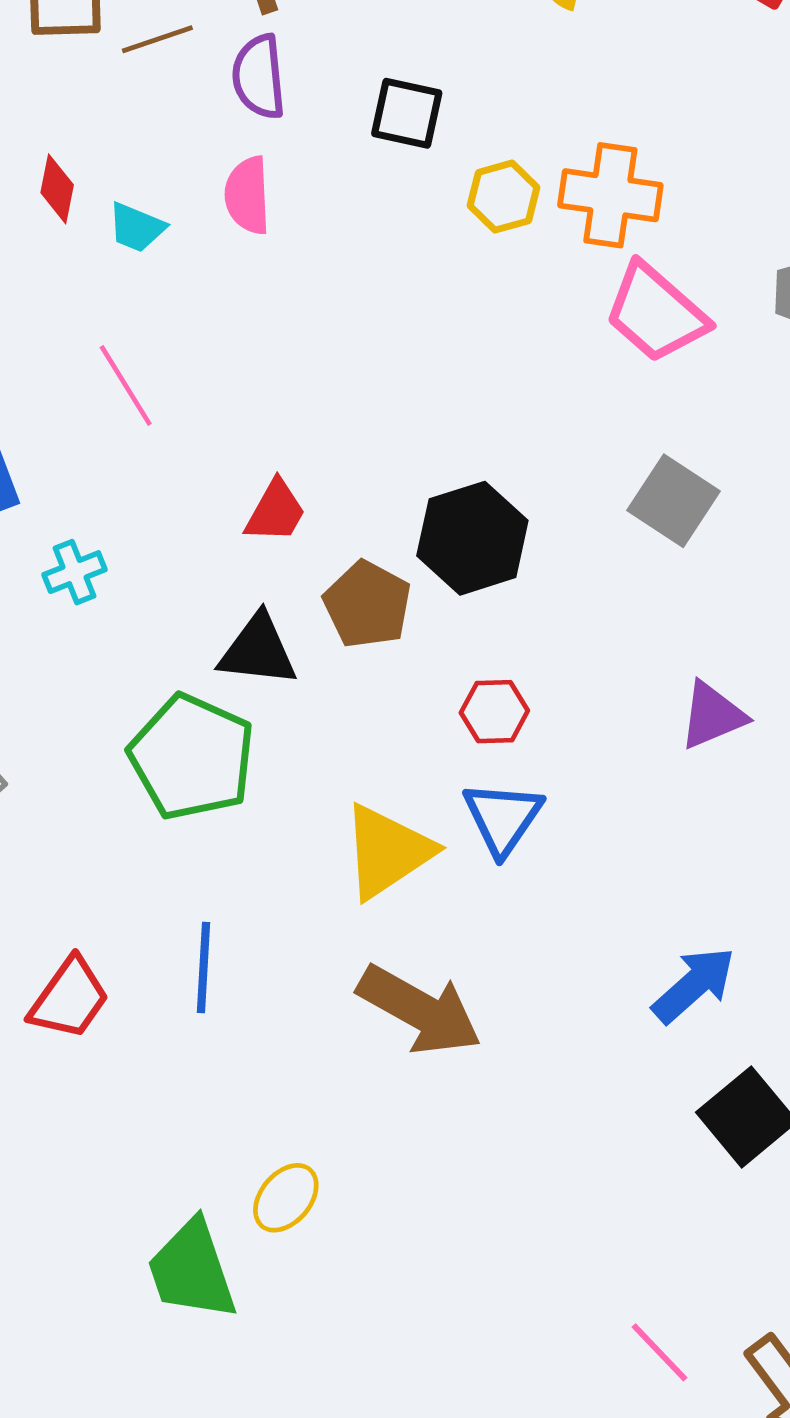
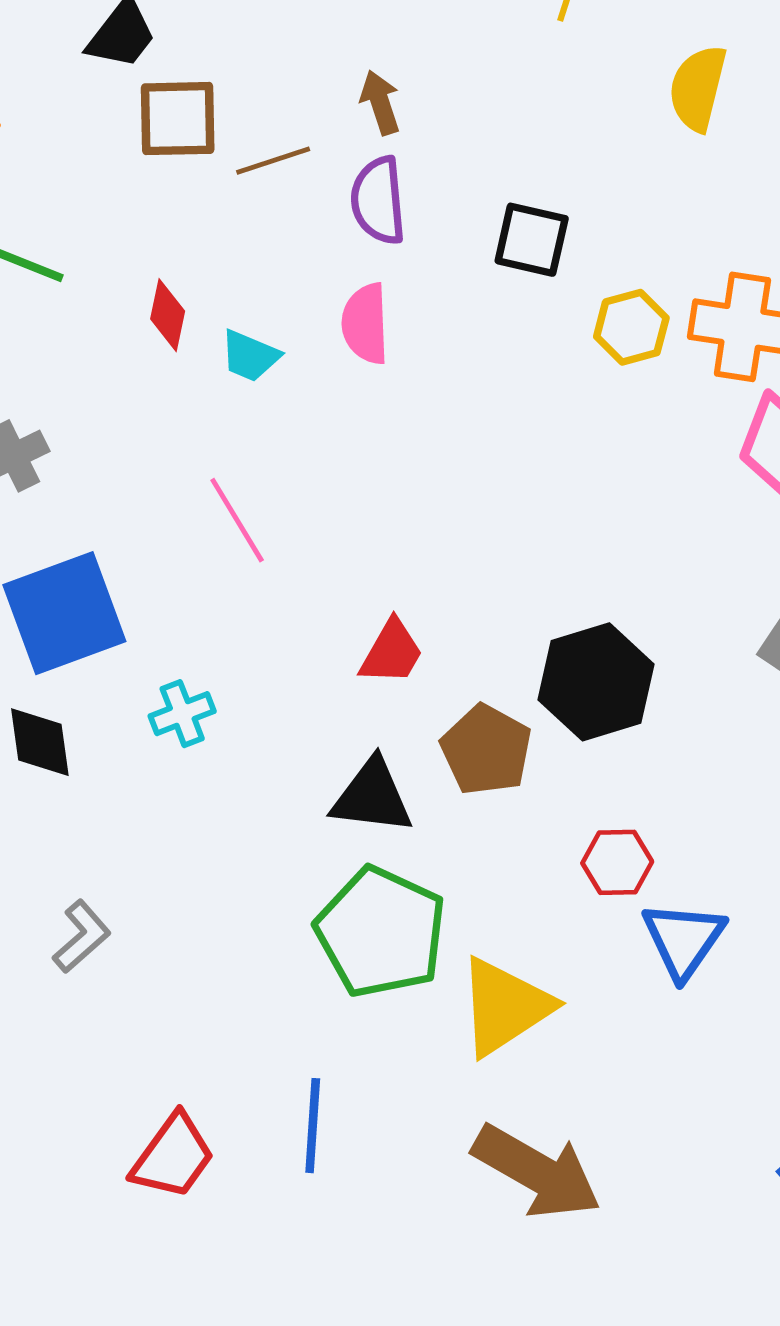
green pentagon: (192, 757) -> (381, 932), moved
blue triangle: (503, 818) -> (683, 940), moved

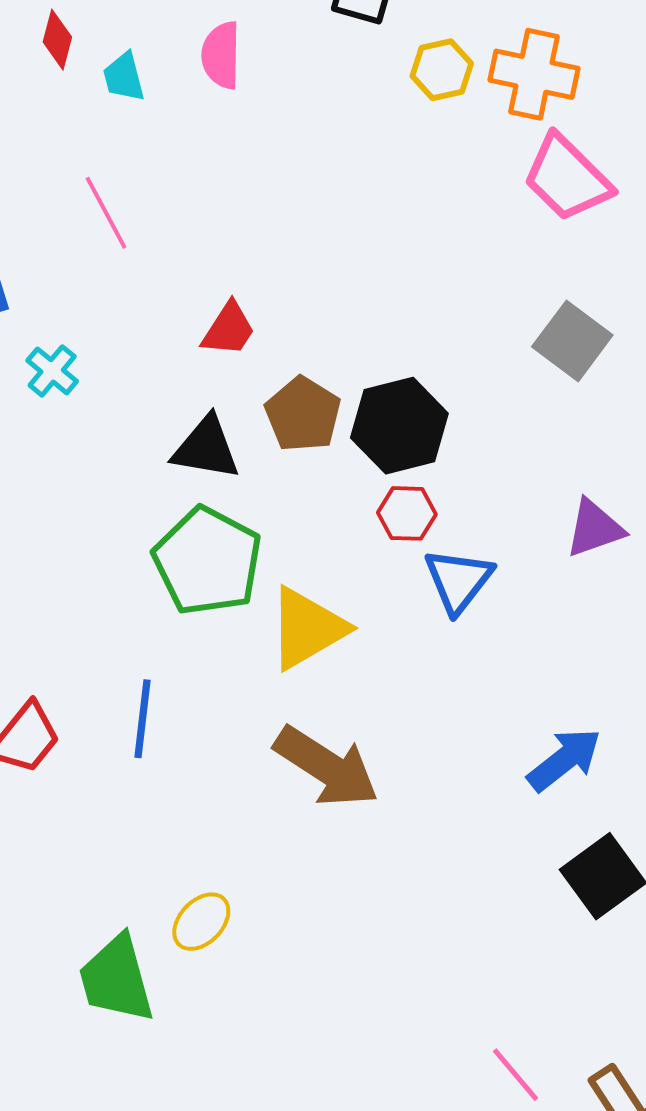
cyan trapezoid: (250, 356) -> (124, 77), turned 50
black hexagon: (596, 682) -> (399, 426), moved
cyan cross: (182, 714) -> (52, 371), turned -32

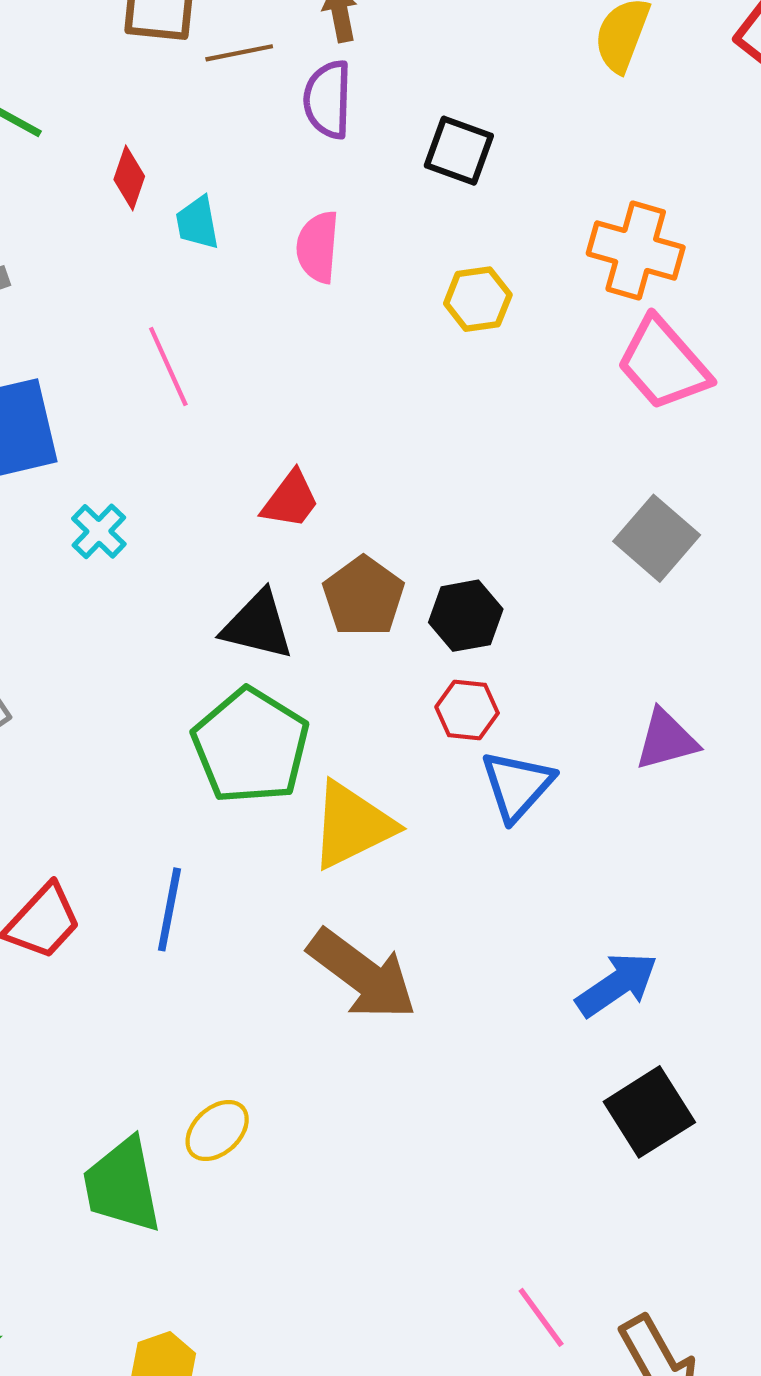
pink semicircle: (221, 55) -> (318, 247), moved
yellow hexagon: (442, 70) -> (478, 299), moved
black hexagon: (399, 426) -> (466, 616), size x0.7

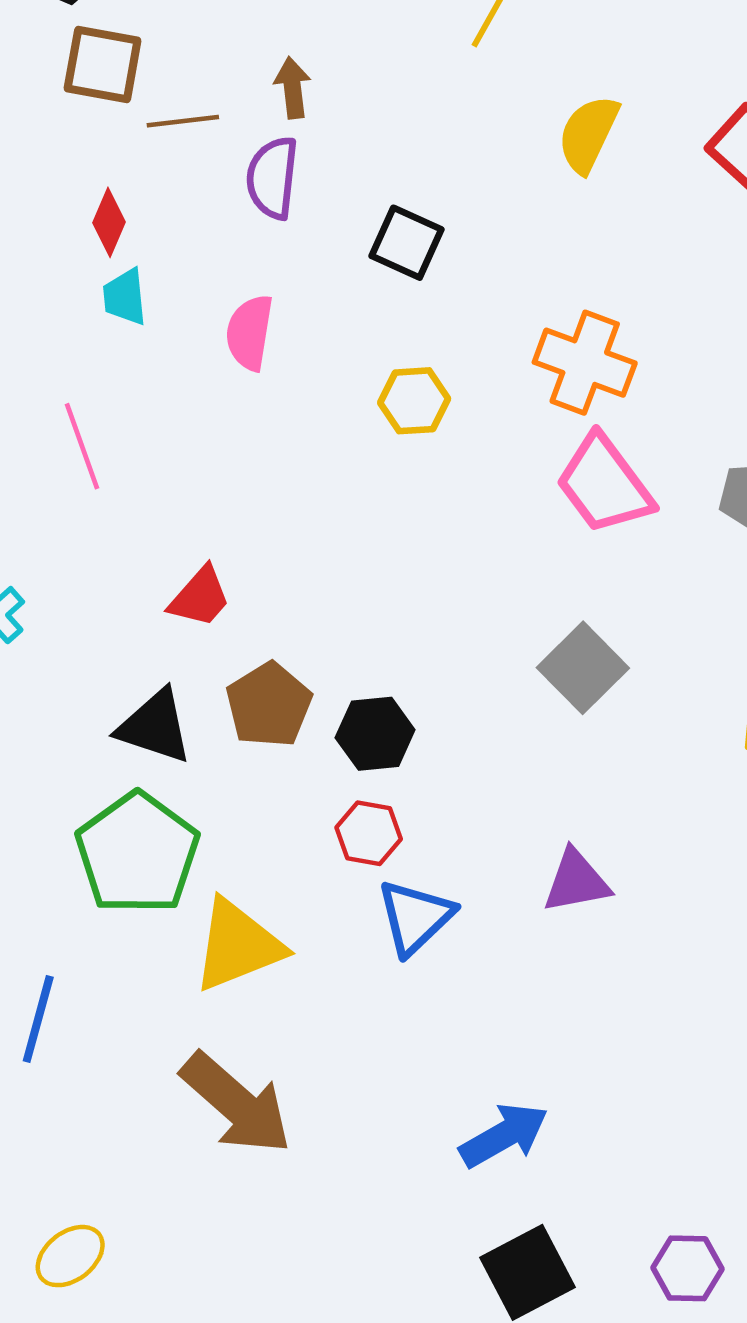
red diamond: (129, 178) -> (109, 222), moved

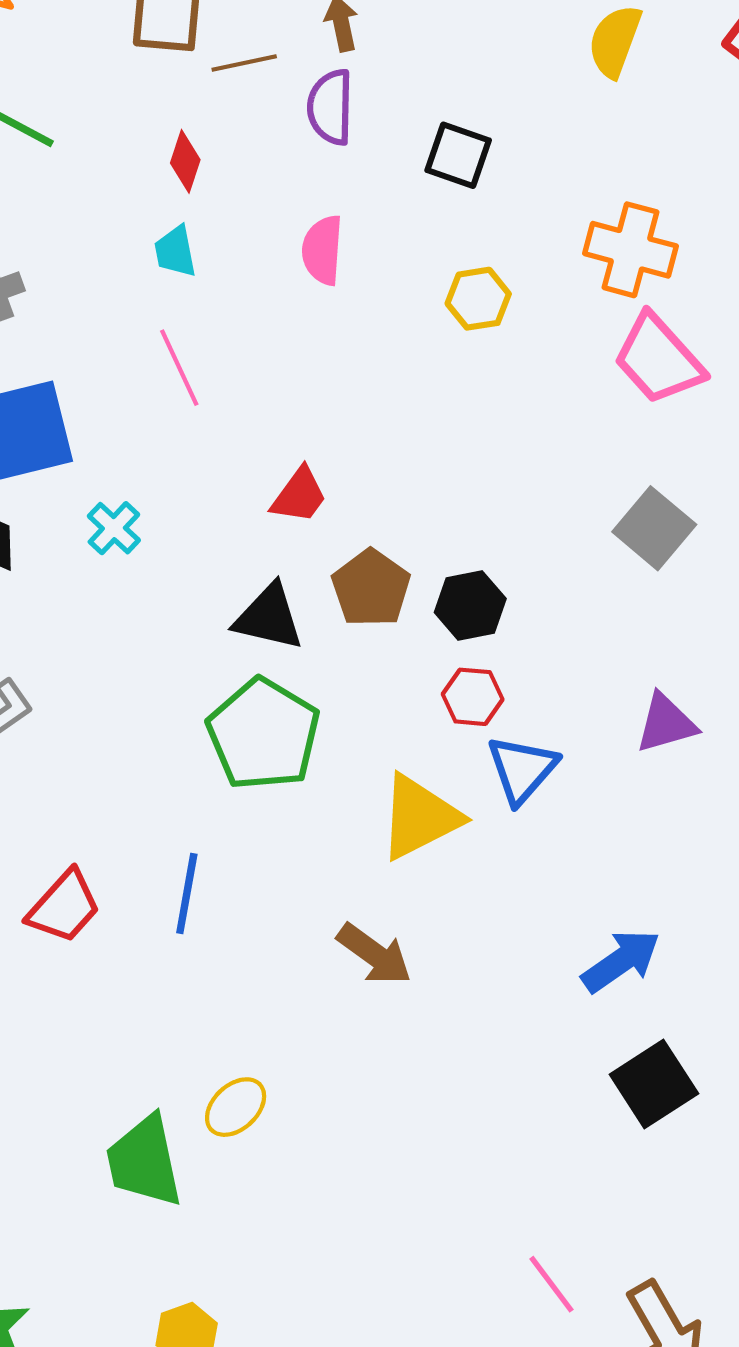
cyan trapezoid: (125, 297) -> (175, 251), moved
yellow triangle: (238, 945) -> (419, 817), moved
brown arrow: (236, 1104) -> (374, 954), size x0.7

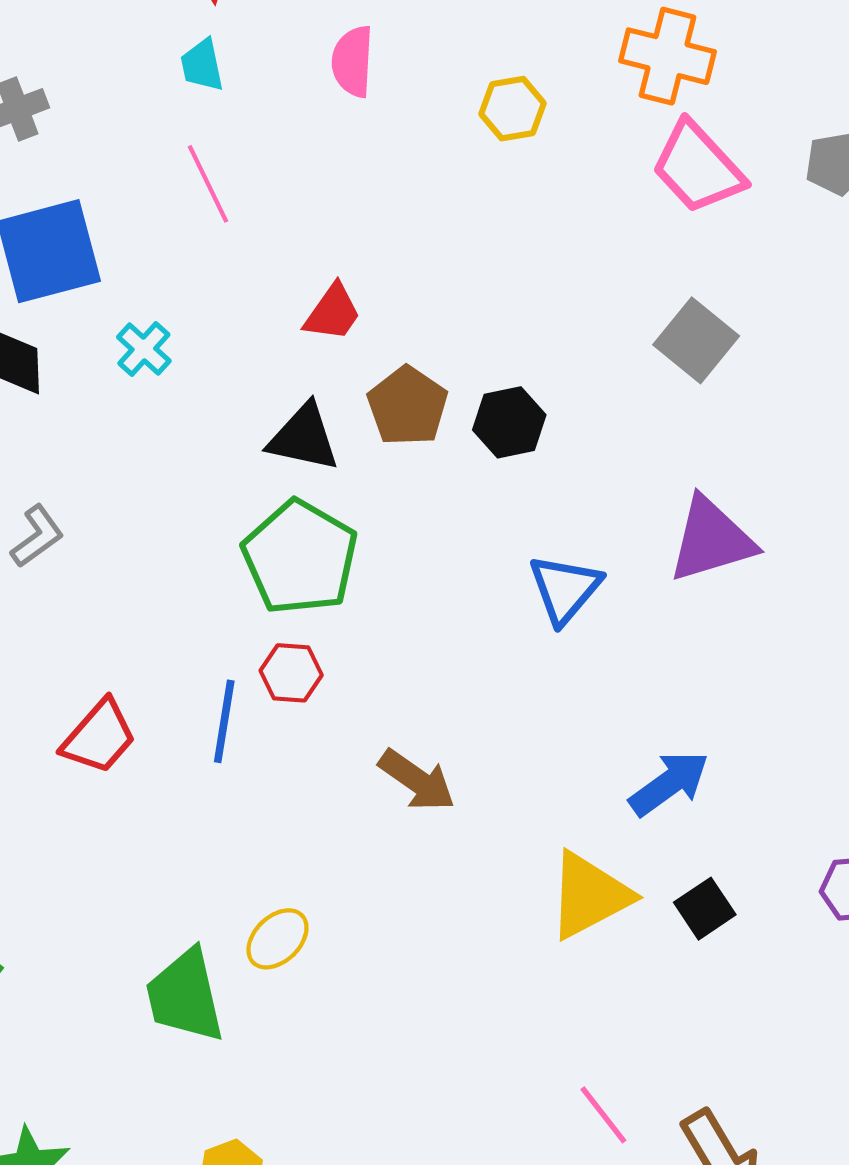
red hexagon: (473, 697) -> (291, 673), moved
purple triangle: (666, 723) -> (711, 540), size x1.4
yellow triangle: (419, 817) -> (589, 895), moved
black square: (654, 1084) -> (705, 909), size x0.7

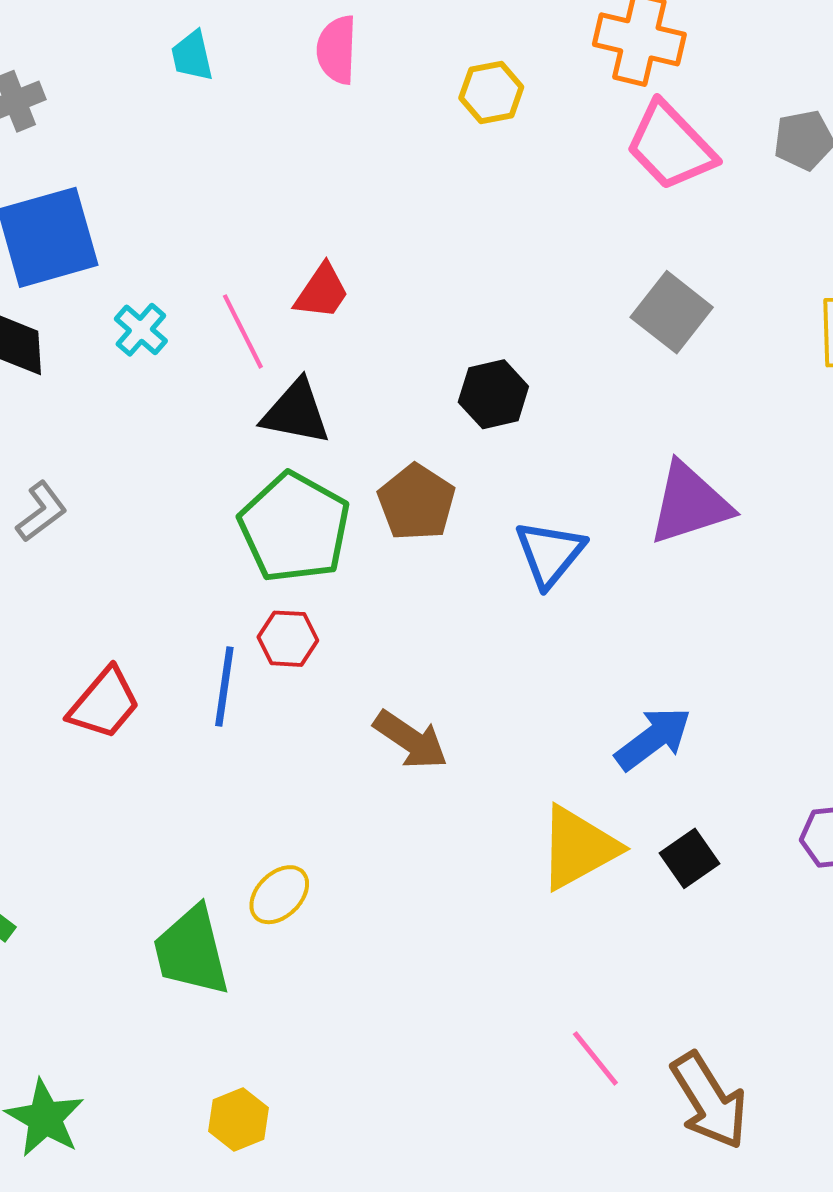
pink line: (208, 184) -> (243, 331), moved
brown pentagon: (408, 406) -> (416, 502), moved

